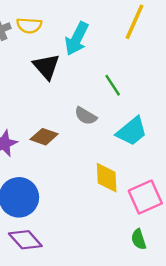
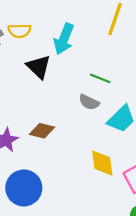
green line: (113, 85) -> (100, 78), turned -30
gray semicircle: (86, 116) -> (89, 102), moved

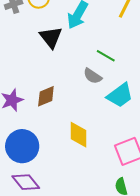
brown diamond: (42, 131) -> (46, 96), turned -45
yellow diamond: (102, 163) -> (79, 135), moved

